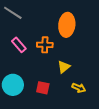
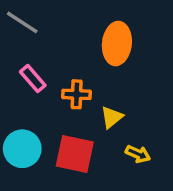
orange cross: (45, 45) -> (77, 94), moved
red square: (43, 88) -> (75, 154), size x1.6

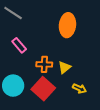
orange cross: (77, 94) -> (44, 64), moved
red square: (75, 154) -> (43, 89), turned 30

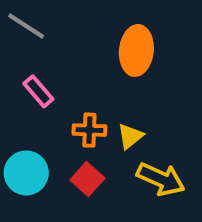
red square: (43, 89) -> (87, 179), size x0.7
yellow arrow: (80, 89) -> (161, 179), size x1.6

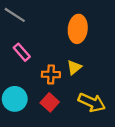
yellow triangle: (130, 136) -> (74, 67), moved

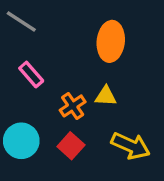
yellow triangle: (74, 67) -> (106, 96), turned 42
orange cross: (51, 74) -> (73, 106), turned -36

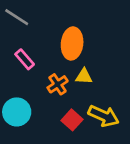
orange ellipse: (111, 41) -> (72, 43), moved
red square: (71, 146) -> (72, 120), moved

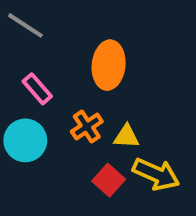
yellow triangle: (84, 76) -> (126, 136), moved
cyan circle: (17, 112) -> (25, 140), moved

